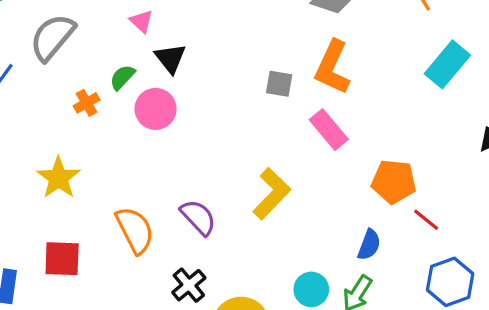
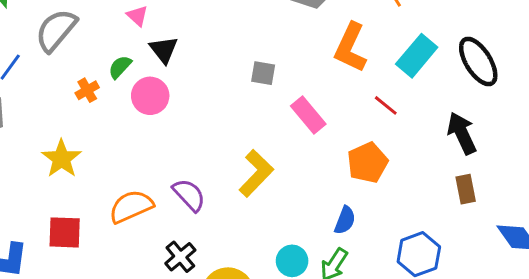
orange L-shape: (332, 67) -> (350, 48), moved
orange pentagon: (394, 182) -> (368, 163), turned -30
red line: (426, 220) -> (386, 105), moved
orange semicircle: (135, 230) -> (131, 206), turned -87

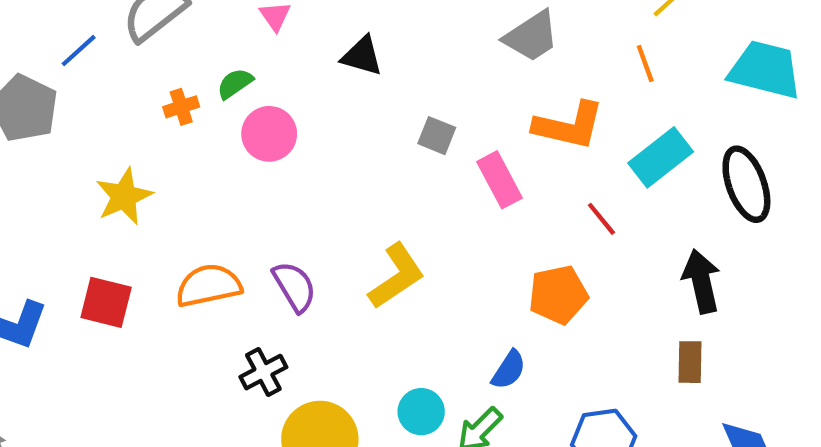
orange L-shape: (350, 48) -> (569, 126), turned -114
black triangle: (164, 50) -> (362, 56), moved, turned -48
pink rectangle: (308, 115) -> (500, 180), moved

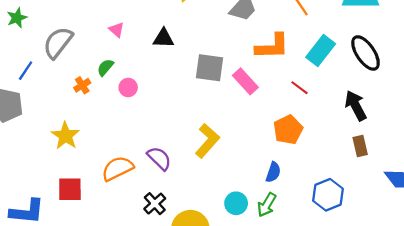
pink circle: (269, 134) -> (128, 88), size x0.7
gray square: (437, 136) -> (210, 68), size x1.6

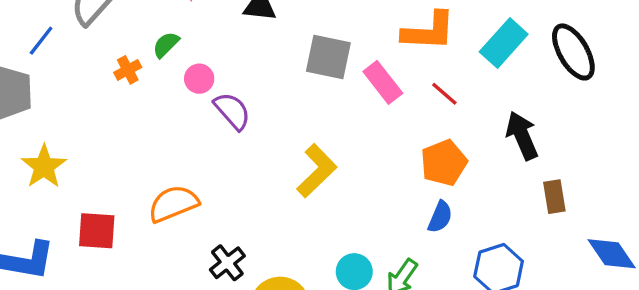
red line: (300, 88) -> (444, 94), moved
black arrow: (356, 106) -> (522, 136), moved
yellow star: (66, 136) -> (44, 167), moved
purple semicircle: (159, 158) -> (232, 111), moved
blue semicircle: (273, 172) -> (440, 217), moved

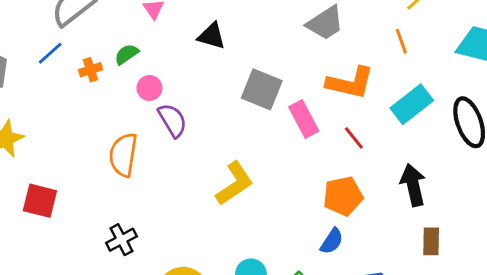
blue line: (41, 41) -> (50, 53), moved
orange semicircle: (173, 204) -> (123, 155), moved, turned -69
black cross: (227, 263) -> (121, 240), moved

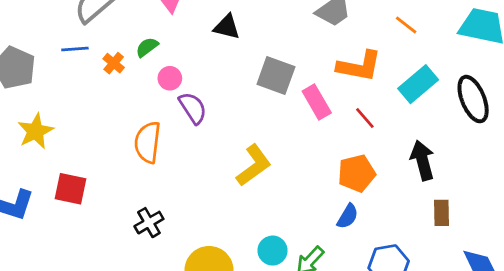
orange line: (401, 41) -> (406, 25), turned -30
blue line: (50, 53) -> (75, 49), turned 40
orange cross: (91, 70) -> (114, 63), turned -30

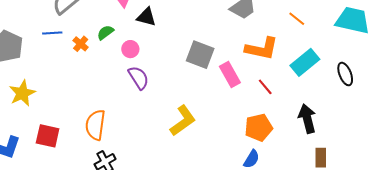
black triangle: (227, 27) -> (146, 17), moved
pink circle: (170, 78) -> (130, 49), moved
black ellipse: (473, 99) -> (345, 74), size x0.7
orange semicircle: (148, 142) -> (95, 125), moved

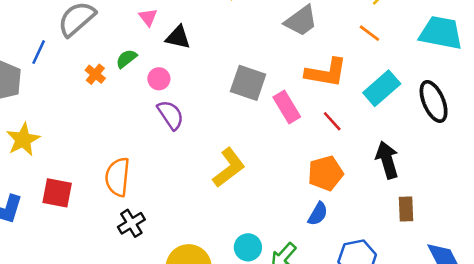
blue line: (52, 33) -> (39, 52), moved, turned -60
black ellipse: (345, 74) -> (434, 101), size x1.4

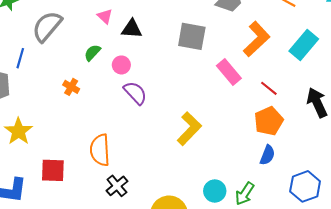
orange L-shape: (326, 73) -> (257, 39), turned -44
orange cross: (95, 74) -> (71, 87), moved
gray square: (248, 83) -> (192, 36), moved
red line: (332, 121) -> (269, 88), moved

